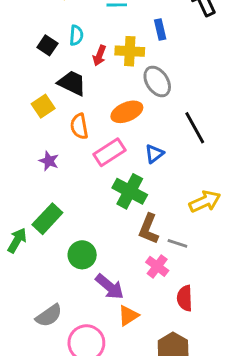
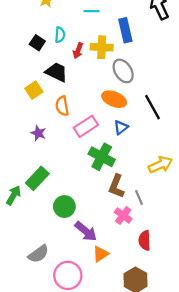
blue rectangle: (160, 29) -> (125, 30), size x1.5
orange ellipse: (127, 112) -> (114, 99), moved, turned 45
gray line: (177, 243) -> (139, 197), turned 49

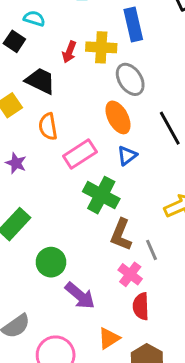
cyan semicircle: (60, 35) -> (34, 18), moved, turned -77
orange ellipse: (114, 99) -> (118, 117), turned 40
red semicircle: (145, 240) -> (141, 306), moved
orange triangle: (101, 254) -> (109, 338), moved

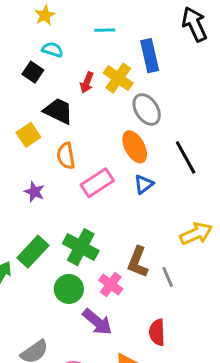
yellow cross: (101, 47) -> (118, 78), turned 32
green cross: (101, 195) -> (81, 247), moved
pink cross: (130, 274) -> (111, 284), moved

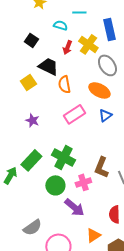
cyan semicircle: (52, 50) -> (60, 25), moved
orange ellipse: (135, 147) -> (99, 90), turned -35
orange semicircle: (66, 156) -> (64, 84), moved
pink cross: (111, 284) -> (83, 182), turned 35

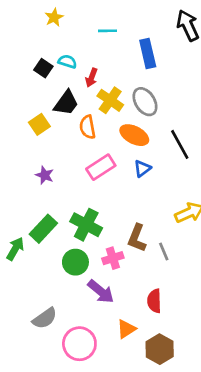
cyan semicircle: (60, 25) -> (67, 62), moved
yellow cross: (88, 44) -> (110, 100), moved
black trapezoid: (48, 66) -> (66, 103), turned 100

